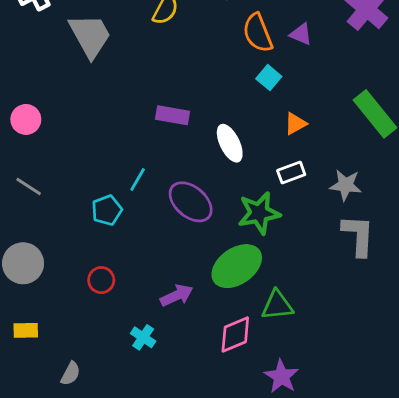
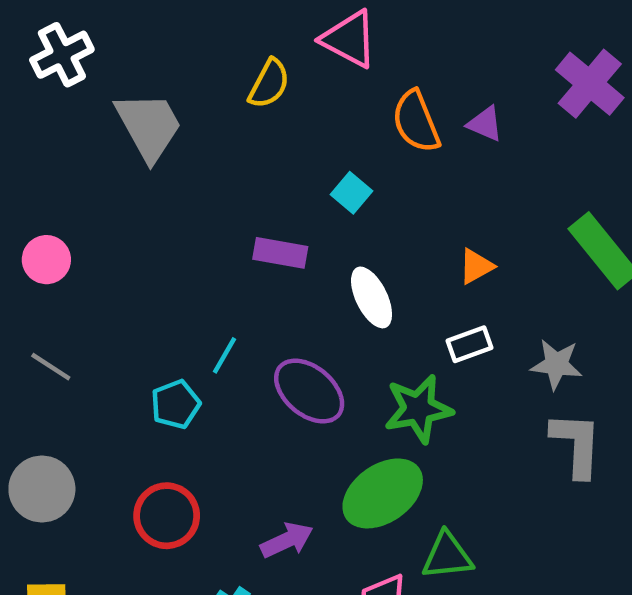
cyan square: (269, 78) -> (351, 193), moved
red circle: (101, 280) -> (167, 516), size x1.5

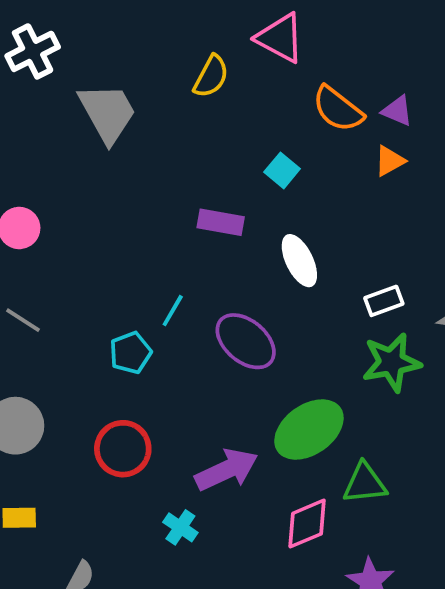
orange semicircle: (416, 122) -> (338, 109), turned -30
orange triangle: (476, 266) -> (390, 161), moved
green star: (418, 409) -> (392, 362), moved
purple arrow: (287, 540) -> (226, 470), size x1.4

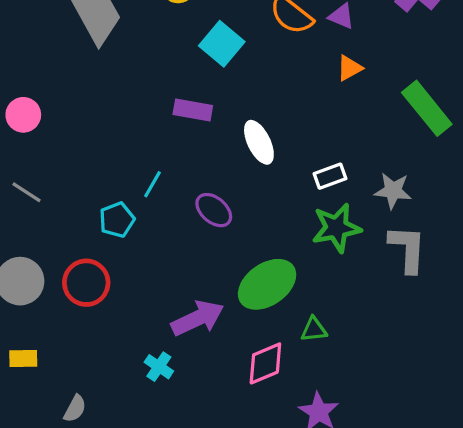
orange triangle: (390, 161) -> (349, 68), moved
cyan square: (282, 170) -> (222, 44), moved, size x1.5
purple ellipse: (246, 341) -> (214, 210), size x0.7
red circle: (123, 449) -> (86, 283), moved
green triangle: (365, 483) -> (314, 330), size x0.7

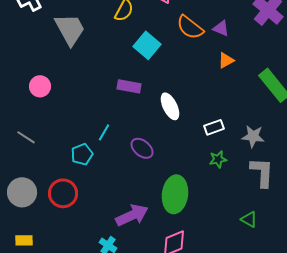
pink circle: (23, 115) -> (40, 86), moved
green star: (336, 228) -> (218, 159), size x0.6
green ellipse: (267, 284) -> (175, 194), turned -48
green triangle: (314, 330) -> (249, 219), moved, turned 36

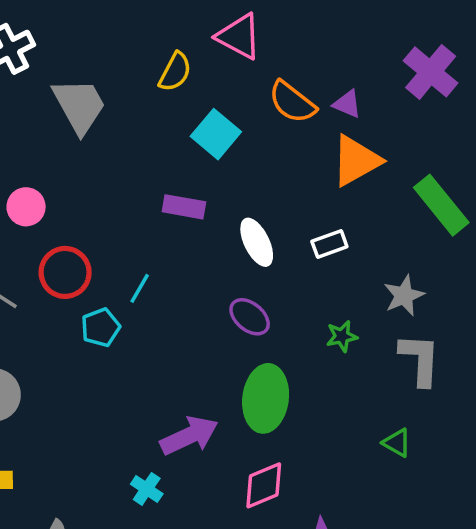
orange triangle: (226, 60) -> (356, 161), size x1.8
white rectangle: (214, 127) -> (329, 244), moved
gray star: (253, 136) -> (404, 295), turned -30
purple ellipse: (142, 148) -> (250, 317), moved
red circle: (63, 193) -> (65, 272), moved

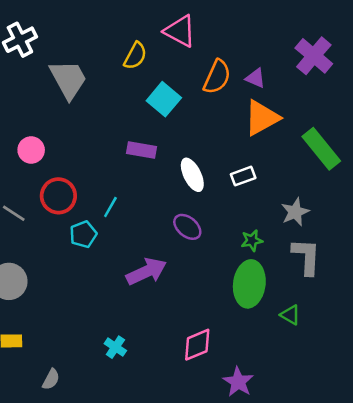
orange semicircle: (292, 102) -> (217, 77), turned -104
green ellipse: (266, 398) -> (249, 284), moved
purple arrow: (189, 436) -> (146, 271), moved

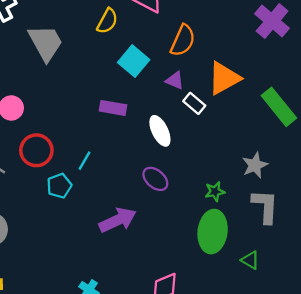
purple triangle: (256, 78) -> (175, 81), moved
white rectangle: (243, 176) -> (194, 103), moved, turned 60

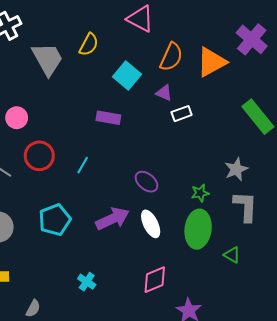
yellow semicircle: (107, 21) -> (89, 45), moved
orange triangle: (224, 78) -> (211, 62), moved
white rectangle: (194, 103) -> (182, 114), turned -60
white ellipse: (160, 131) -> (151, 224), moved
cyan pentagon: (59, 186) -> (55, 220), moved, size x1.4

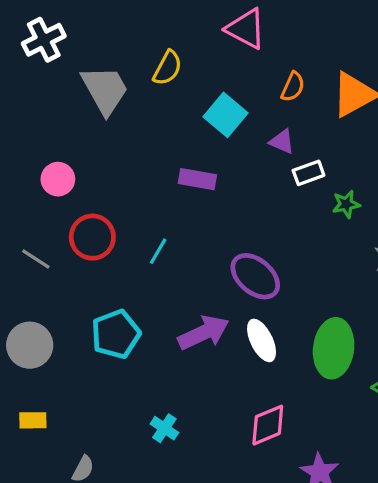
orange semicircle: (171, 57) -> (293, 87), size x0.7
purple ellipse: (147, 182) -> (255, 276), size x1.4
green star: (200, 193) -> (346, 204), moved

